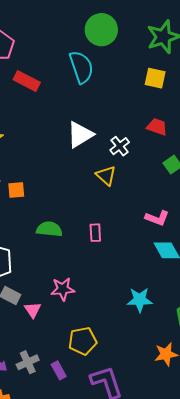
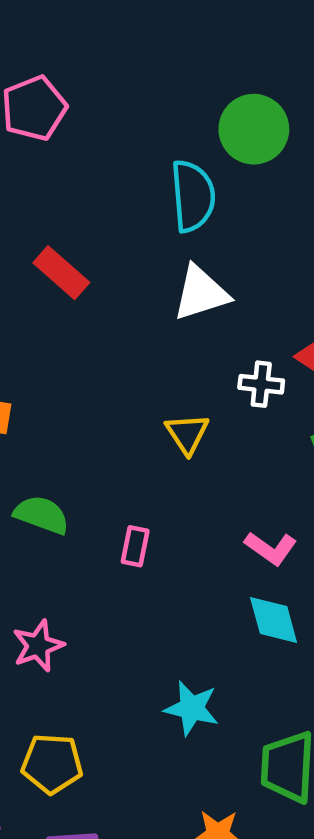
red rectangle: (27, 81) -> (61, 273), moved
white triangle: (80, 135) -> (201, 293), moved
white cross: (120, 146) -> (261, 384), moved, turned 30
pink star: (63, 289) -> (38, 646), turned -30

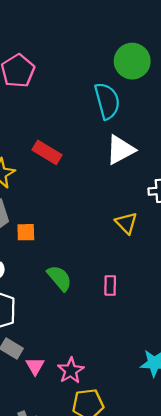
green semicircle: (42, 515) -> (59, 278), turned 40
pink star: (38, 646) -> (71, 371), moved

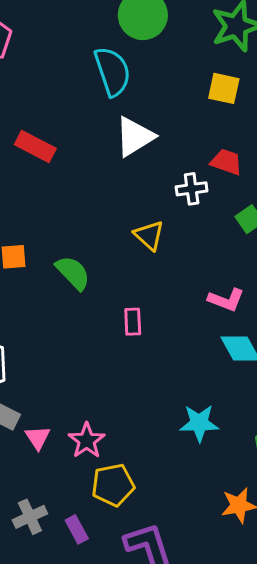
green semicircle: (59, 278) -> (73, 273), moved

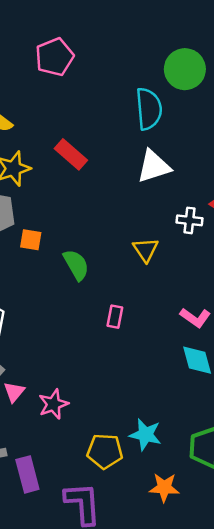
cyan star: (199, 423) -> (145, 435), moved
yellow pentagon: (113, 485) -> (105, 451), moved
purple rectangle: (77, 529) -> (27, 474), size x1.5

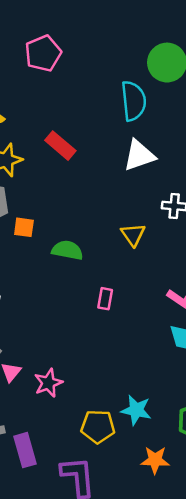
green semicircle: (76, 265) -> (67, 250), turned -48

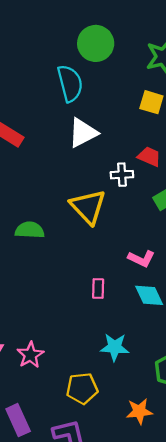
yellow triangle: (133, 235) -> (88, 207), size x1.6
pink rectangle: (105, 299) -> (98, 289), moved
cyan star: (136, 410) -> (115, 347), moved

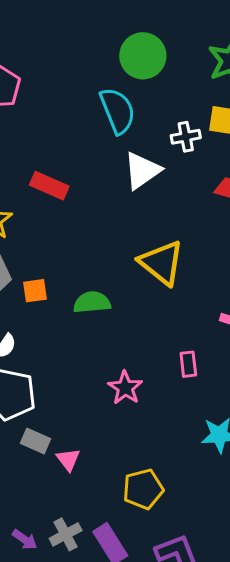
white cross: (122, 175) -> (186, 137), moved
pink star: (30, 355) -> (125, 388), moved
yellow pentagon: (82, 388) -> (143, 489), moved

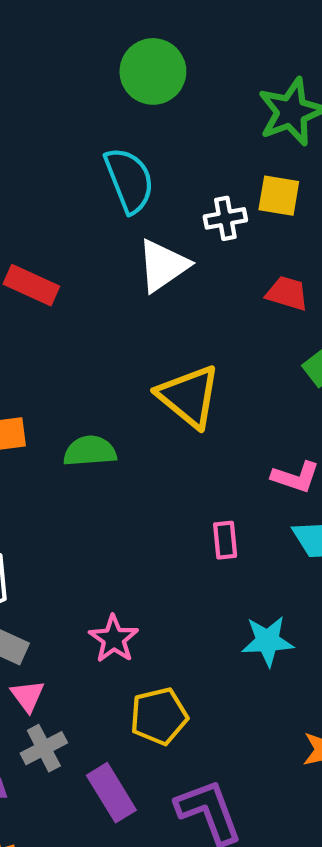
green circle: (143, 56) -> (153, 71), moved
pink star: (125, 388) -> (114, 639), moved
pink triangle: (68, 460) -> (28, 696), moved
gray cross: (66, 534) -> (44, 748), moved

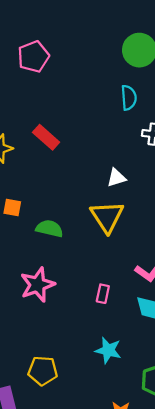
cyan semicircle: (129, 180) -> (129, 98), moved, size x0.7
white triangle: (163, 266) -> (116, 178), moved, size x0.7
pink star: (114, 639) -> (37, 285), moved, size x1.4

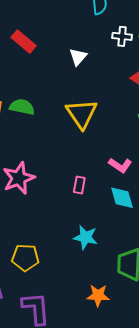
white triangle: (116, 178) -> (78, 57), moved, turned -30
green semicircle: (49, 229) -> (22, 107), moved

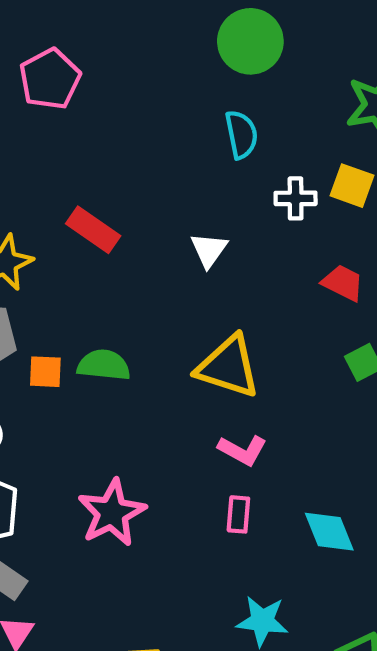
yellow triangle: (82, 114) -> (228, 367), turned -32
pink L-shape: (120, 165) -> (242, 450), moved

